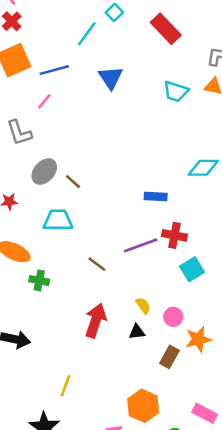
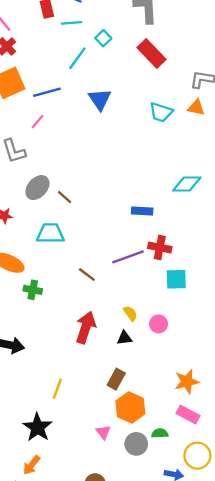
cyan square: (192, 269) -> (176, 279), turned 30
orange star: (198, 339) -> (187, 382), moved
brown rectangle: (169, 357) -> (116, 379), moved

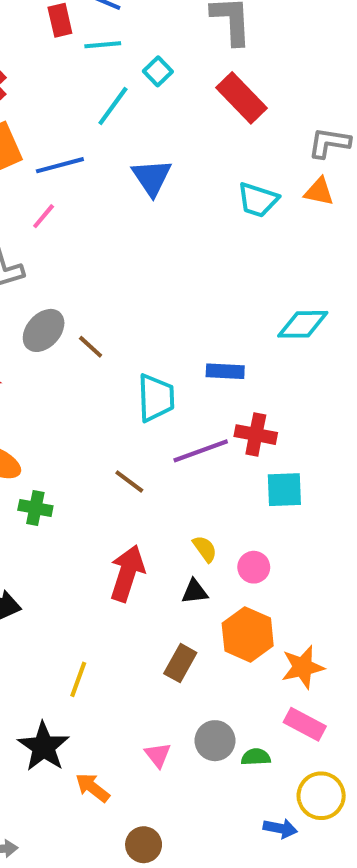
cyan trapezoid: (50, 233) -> (156, 398), moved, turned 88
orange hexagon: (130, 407) -> (248, 635), moved
gray circle: (136, 444) -> (215, 741), moved
orange arrow: (32, 465) -> (93, 788), moved, turned 90

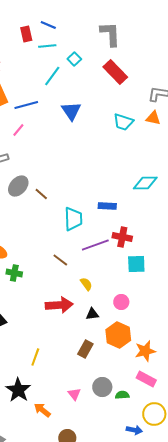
yellow semicircle: (205, 549) -> (86, 284), moved
red arrow: (127, 573) -> (59, 305), turned 68

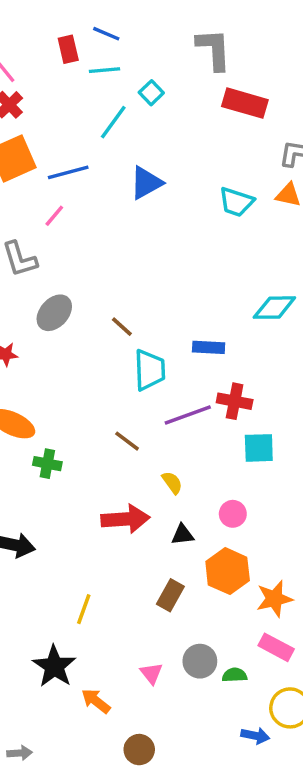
red rectangle: (115, 72) -> (245, 103), moved, turned -30
blue triangle: (71, 111) -> (146, 183), turned 35
brown line: (41, 194) -> (122, 327), moved

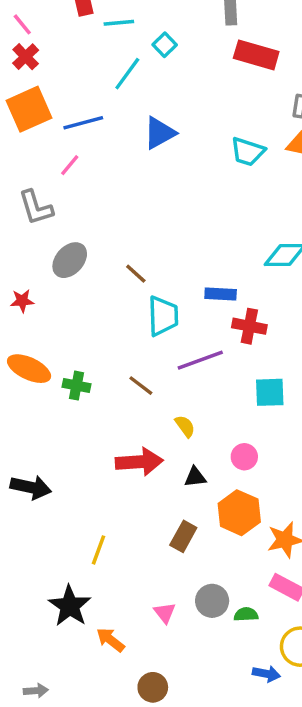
red cross: (235, 401) -> (249, 326), moved
green cross: (47, 464) -> (76, 386), moved

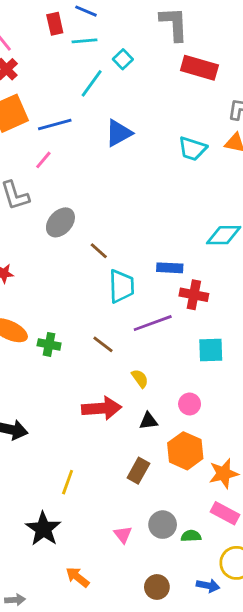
gray ellipse: (70, 260) -> (60, 222), moved
orange arrow: (110, 640) -> (77, 577), moved
brown circle: (153, 687) -> (157, 587), moved

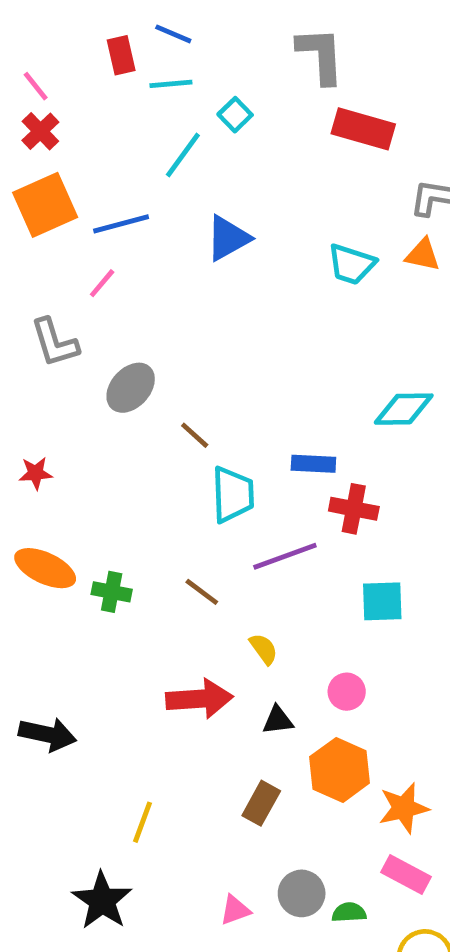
pink triangle: (123, 535) -> (235, 910), turned 48

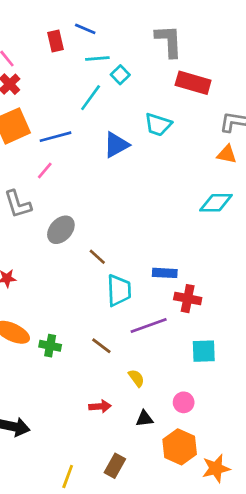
cyan line: (171, 84) -> (97, 59), moved
cyan trapezoid: (351, 264) -> (158, 125), moved
cyan diamond: (404, 409) -> (216, 203), moved
red arrow: (199, 699) -> (100, 406), size x0.6
brown rectangle: (261, 803) -> (115, 466), moved

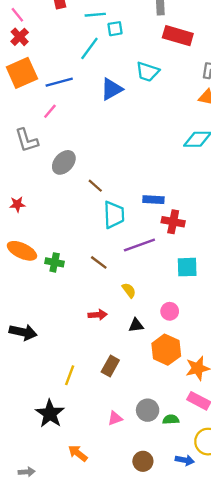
cyan square: (120, 75) -> (115, 29), turned 35

